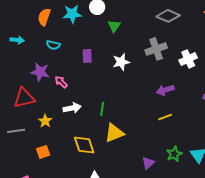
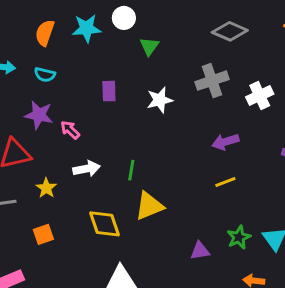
cyan semicircle: (53, 45) -> (45, 75), moved
purple triangle: (148, 163) -> (200, 251), turned 32

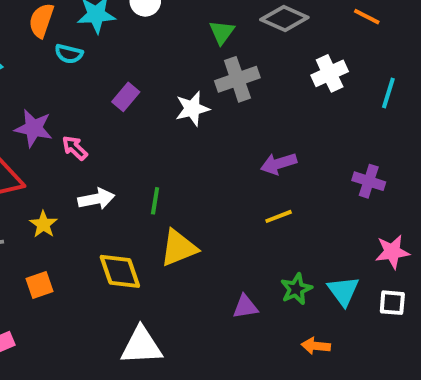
green triangle: (149, 46) -> (222, 32), moved
cyan semicircle: (45, 75) -> (69, 54), moved
gray cross: (212, 81) -> (237, 79), moved
purple rectangle: (109, 91) -> (126, 97), turned 42
white cross: (260, 96) -> (330, 73), moved

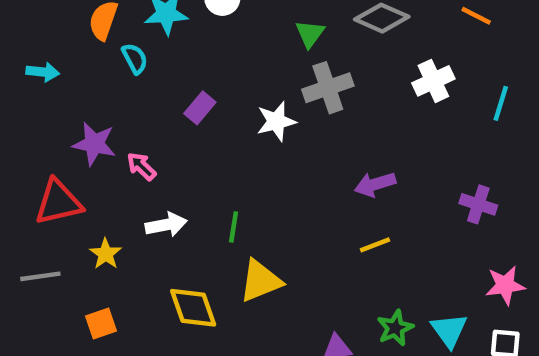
cyan semicircle: (69, 54) -> (135, 58), turned -132

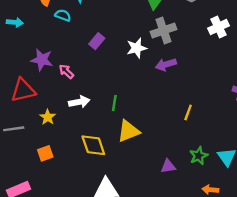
cyan semicircle: (135, 58) -> (63, 15), turned -42
purple arrow: (375, 184) -> (166, 64), moved
yellow line: (375, 245) -> (188, 112), turned -49

